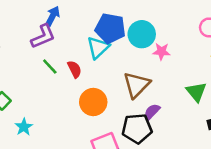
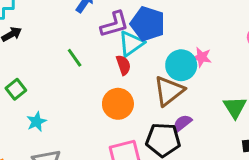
cyan circle: (142, 34) -> (181, 65), moved
purple L-shape: (43, 36) -> (115, 24), moved
red semicircle: (75, 69) -> (123, 65), moved

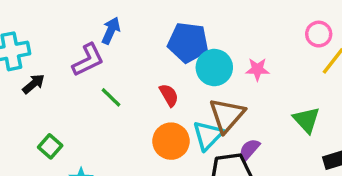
purple L-shape: (115, 24) -> (88, 60), moved
cyan triangle: (131, 44) -> (208, 135), moved
cyan circle: (181, 65) -> (214, 68), moved

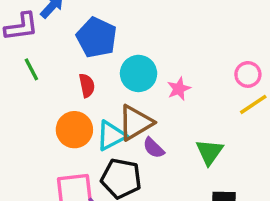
blue pentagon: (188, 42) -> (97, 37), moved
pink star: (257, 69) -> (179, 89), turned 30
purple semicircle: (249, 149) -> (154, 148), moved, turned -105

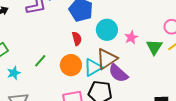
green line: (31, 69) -> (40, 61), moved, turned 72
purple semicircle: (154, 148) -> (118, 73), size x1.5
green triangle: (209, 152) -> (154, 47), moved

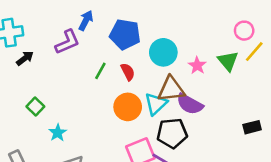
pink star: (131, 37) -> (197, 66), moved
brown triangle: (107, 59) -> (171, 89), turned 40
green line: (40, 61) -> (100, 71), moved

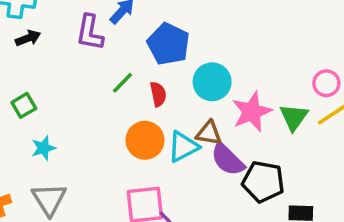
purple L-shape: (67, 42) -> (90, 32), turned 108
pink star: (197, 66) -> (252, 112), size x1.6
brown triangle: (171, 89) -> (209, 133), size x0.7
black pentagon: (172, 133) -> (263, 182), moved

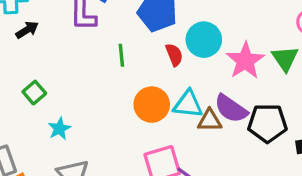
green line: (122, 83) -> (121, 55), turned -40
red semicircle: (158, 94) -> (174, 55), moved
brown triangle: (209, 133) -> (210, 120), moved
cyan triangle: (183, 147) -> (188, 104), turned 44

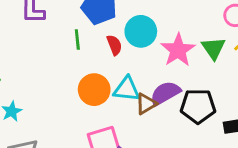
green line: (121, 55) -> (77, 40), moved
purple semicircle: (231, 109) -> (165, 93), turned 116
brown triangle: (210, 120) -> (146, 104), turned -30

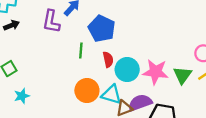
cyan circle: (141, 31) -> (127, 70), moved
pink star: (178, 50) -> (155, 72), turned 30

